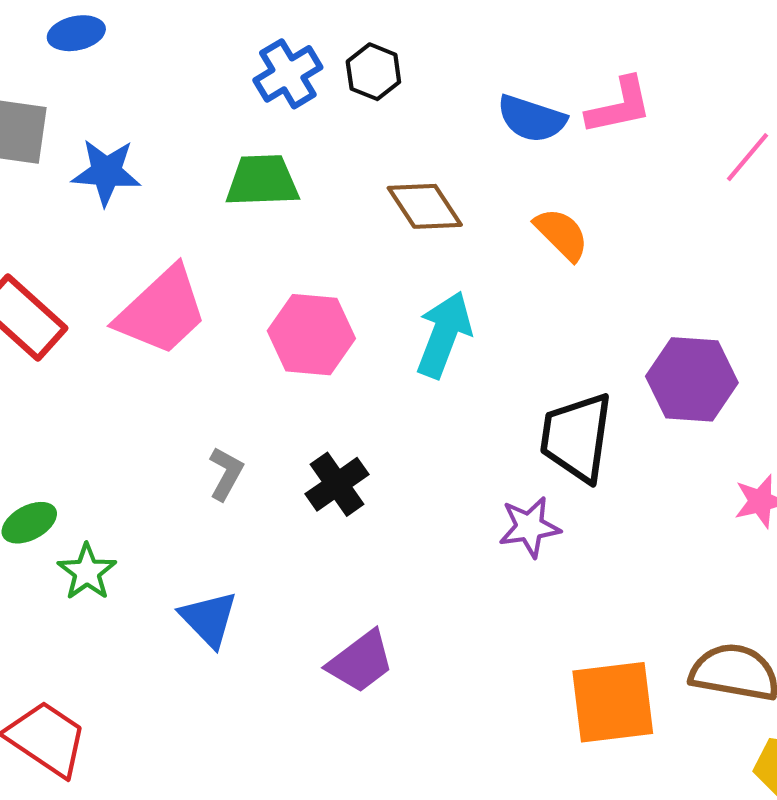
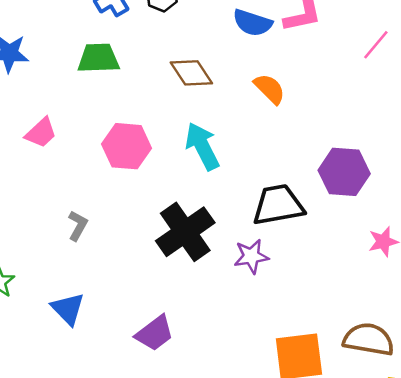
pink trapezoid: (162, 311) -> (41, 133), size x0.6
cyan arrow: (444, 335) -> (202, 146), turned -48
black trapezoid: (576, 437) -> (278, 205), turned 72
black cross: (337, 484) -> (185, 232), moved, size x1.6

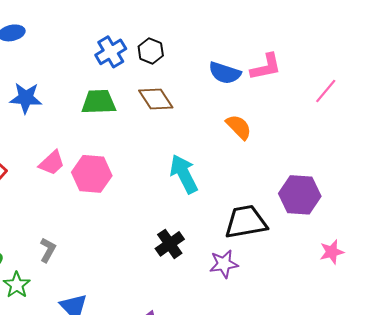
brown diamond: (191, 73) -> (156, 99), moved
pink hexagon: (127, 146) -> (92, 174), moved
gray L-shape: (78, 226) -> (48, 250), moved
black cross: (185, 232) -> (170, 244), size x0.6

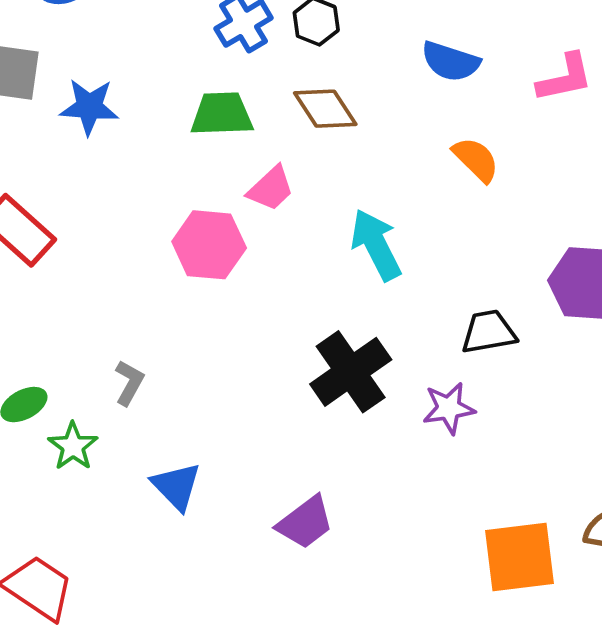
pink L-shape: (266, 67) -> (565, 78), moved
pink trapezoid: (52, 163) -> (271, 189), moved
black trapezoid: (246, 222) -> (489, 332), size x0.7
black cross: (170, 244) -> (351, 372), size x1.5

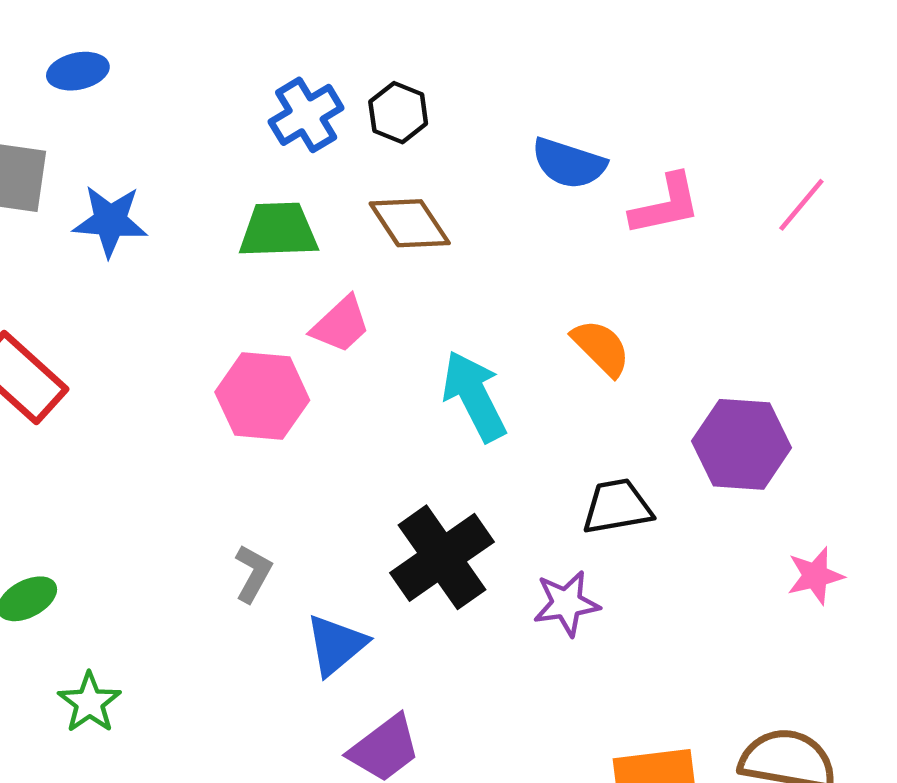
pink L-shape: (565, 78) -> (666, 205), moved
orange semicircle: (476, 159) -> (601, 348), moved
gray L-shape: (129, 383) -> (253, 573), moved
green star: (73, 446) -> (89, 703), moved
blue triangle: (176, 486) -> (336, 645), moved, turned 34

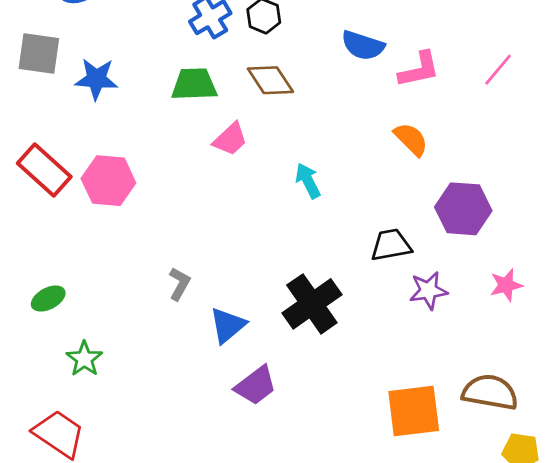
orange semicircle: (601, 348) -> (411, 139), moved
pink hexagon: (262, 396) -> (108, 181), moved
cyan arrow: (474, 396) -> (308, 181), size x0.7
black cross: (442, 557) -> (312, 304), moved
purple star: (566, 603) -> (428, 290), moved

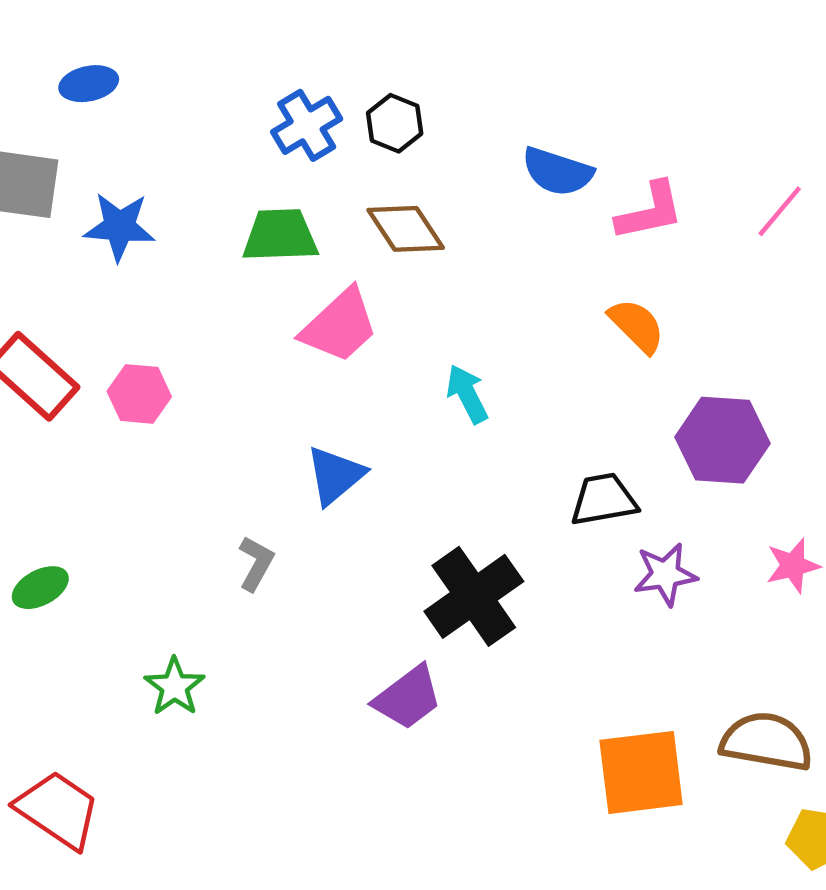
pink trapezoid: (230, 139) -> (340, 326), size x1.4
pink hexagon: (108, 181) -> (139, 394), size x0.7
blue triangle: (228, 325) -> (335, 475), moved
green star: (84, 359) -> (175, 687), moved
purple trapezoid: (256, 386) -> (408, 698), moved

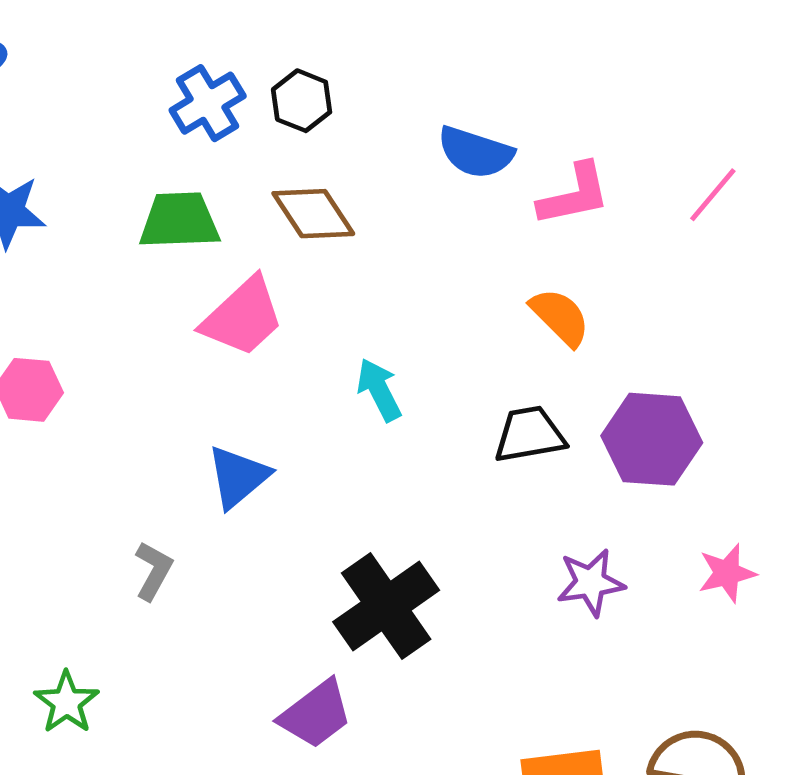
black trapezoid: (604, 500) -> (530, 434), moved

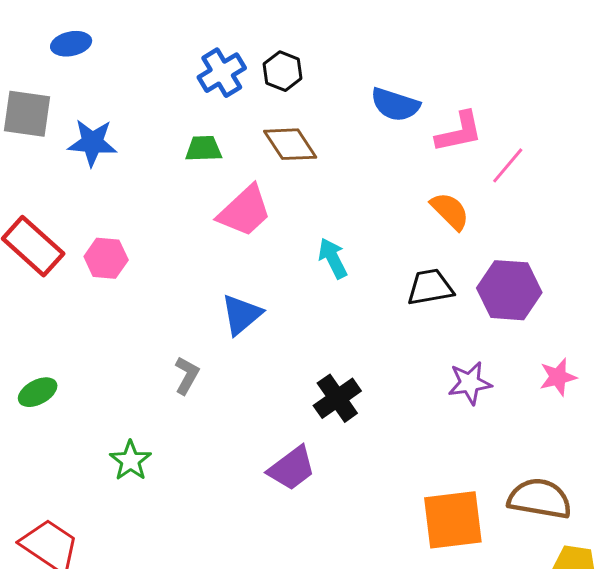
pink line: (713, 195) -> (508, 165), moved
green trapezoid: (179, 221) -> (203, 149), size x0.7
black cross: (386, 606) -> (337, 398), size x0.7

